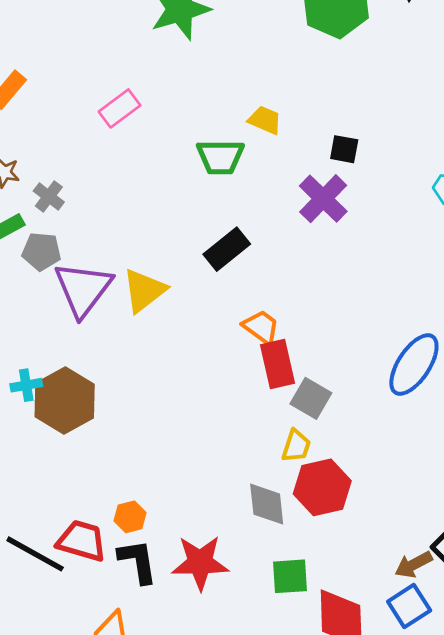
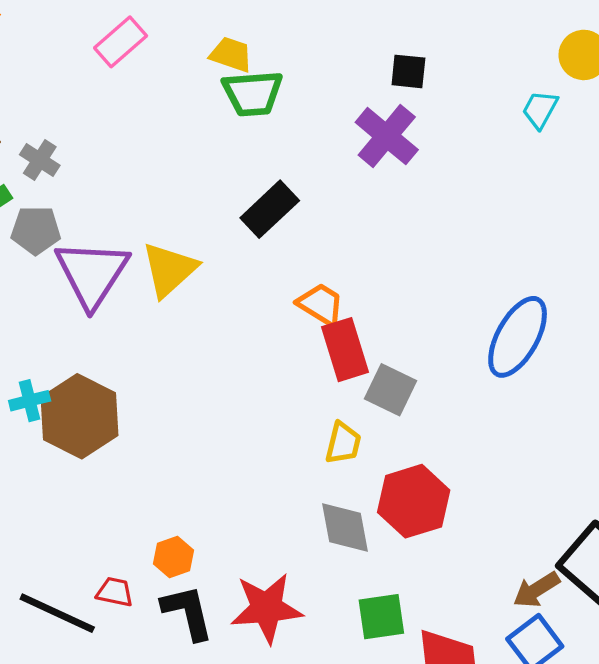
yellow trapezoid: (265, 120) -> (231, 54), moved
yellow trapezoid: (296, 446) -> (343, 443), moved
red trapezoid: (82, 541) -> (115, 592), size x0.6

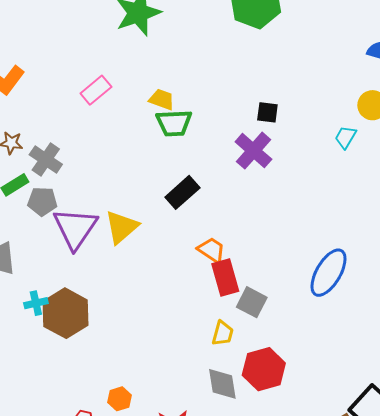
gray cross: (40, 160) -> (46, 159), size x1.4

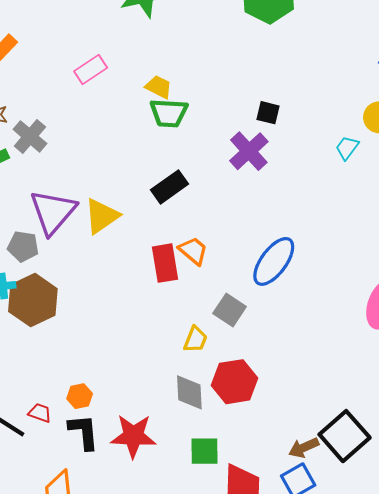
gray pentagon: (42, 201) -> (23, 246), moved
blue ellipse: (328, 273) -> (274, 261), moved
red rectangle: (225, 278) -> (165, 263), moved

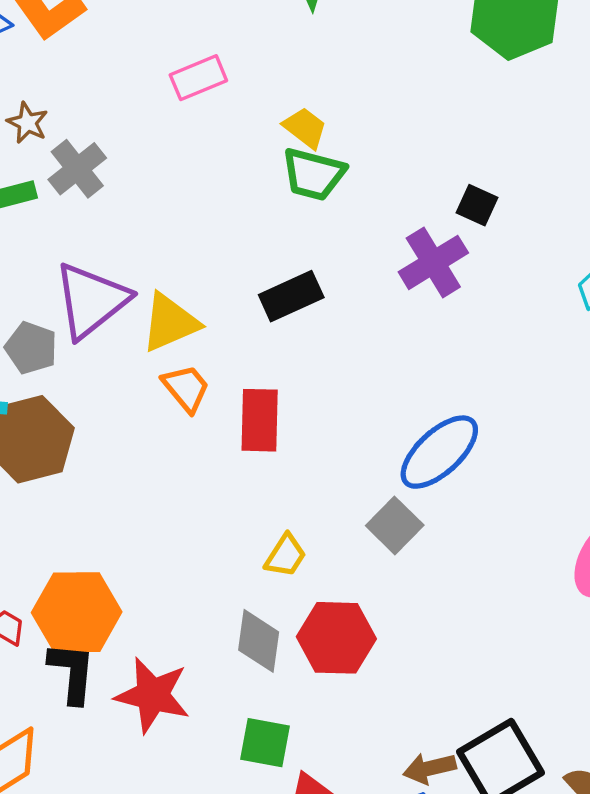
orange trapezoid: (193, 251) -> (186, 388), moved
gray square: (230, 310) -> (395, 525), moved
orange hexagon: (80, 396) -> (77, 612), size x2.0

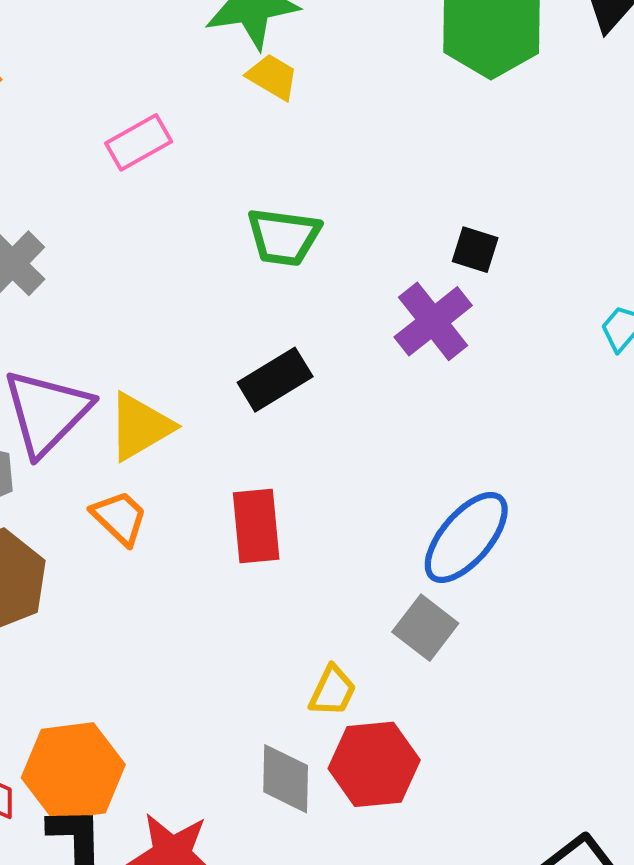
yellow trapezoid: (305, 128) -> (272, 77), moved
orange trapezoid: (186, 388) -> (120, 518), moved
yellow trapezoid: (285, 556) -> (332, 691), moved

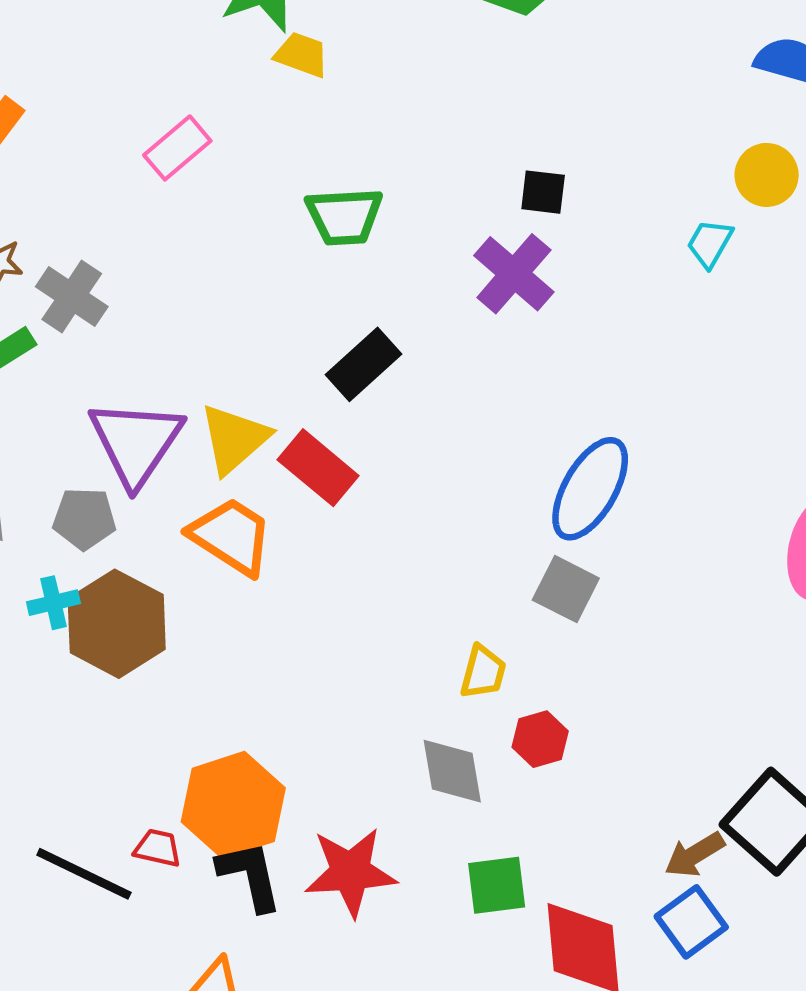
orange trapezoid: (120, 518) -> (231, 536), size x1.4
red rectangle: (256, 526) -> (318, 468), moved, turned -34
red hexagon: (374, 764) -> (540, 739), size x0.6

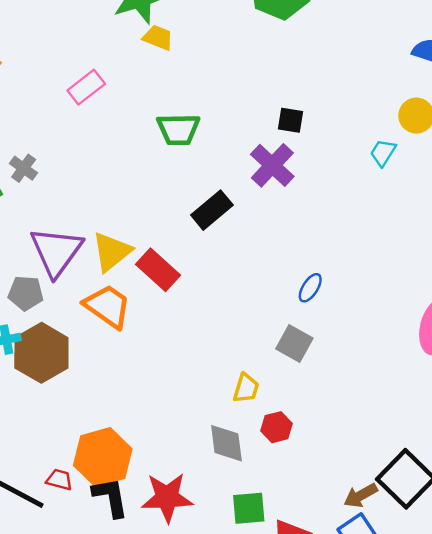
gray cross: (72, 297) -> (24, 168), size x0.7
black rectangle: (363, 364) -> (212, 210), moved
blue ellipse: (590, 489) -> (310, 288), size x0.5

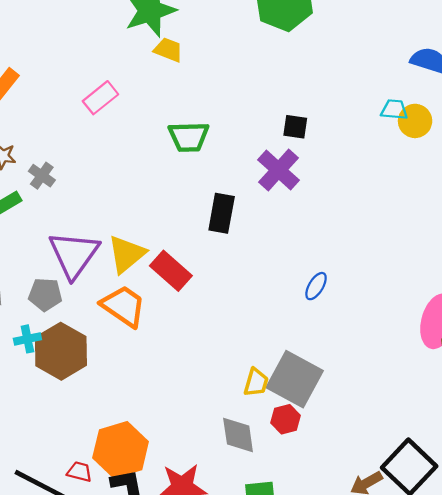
cyan trapezoid: (383, 153) -> (394, 110), moved, turned 64
black rectangle: (212, 210) -> (222, 213), turned -39
gray square: (294, 344) -> (295, 379), moved, size x1.6

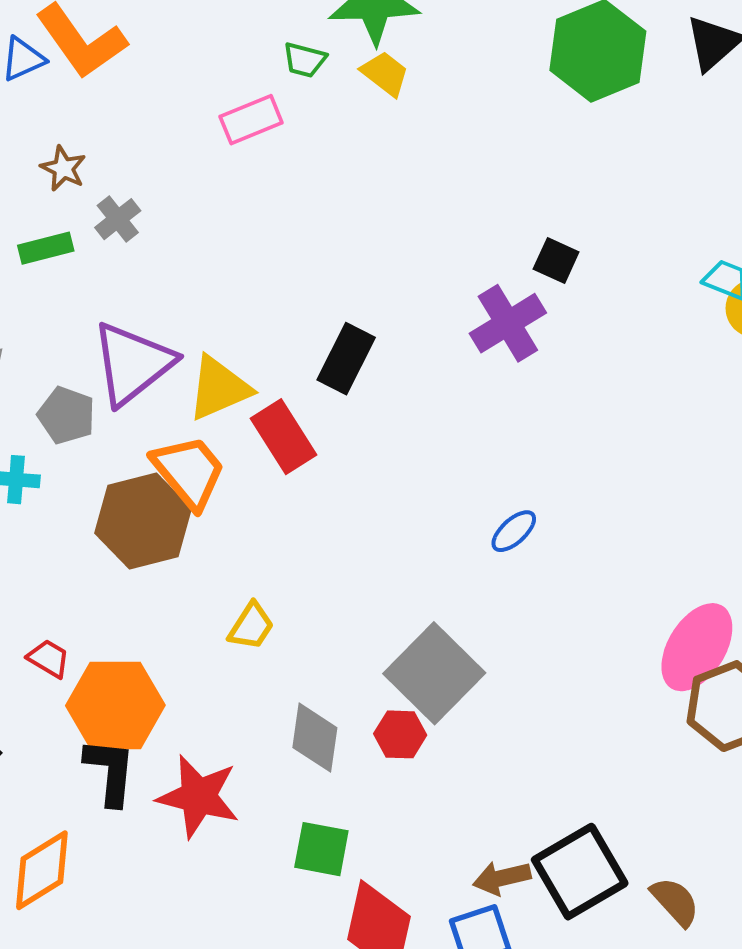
green trapezoid: (189, 137) -> (305, 60), moved, size x0.6
black rectangle: (222, 213) -> (346, 359), moved
brown hexagon: (61, 351) -> (143, 521), moved
yellow trapezoid: (256, 382) -> (251, 626), moved
red trapezoid: (79, 472) -> (49, 659), moved

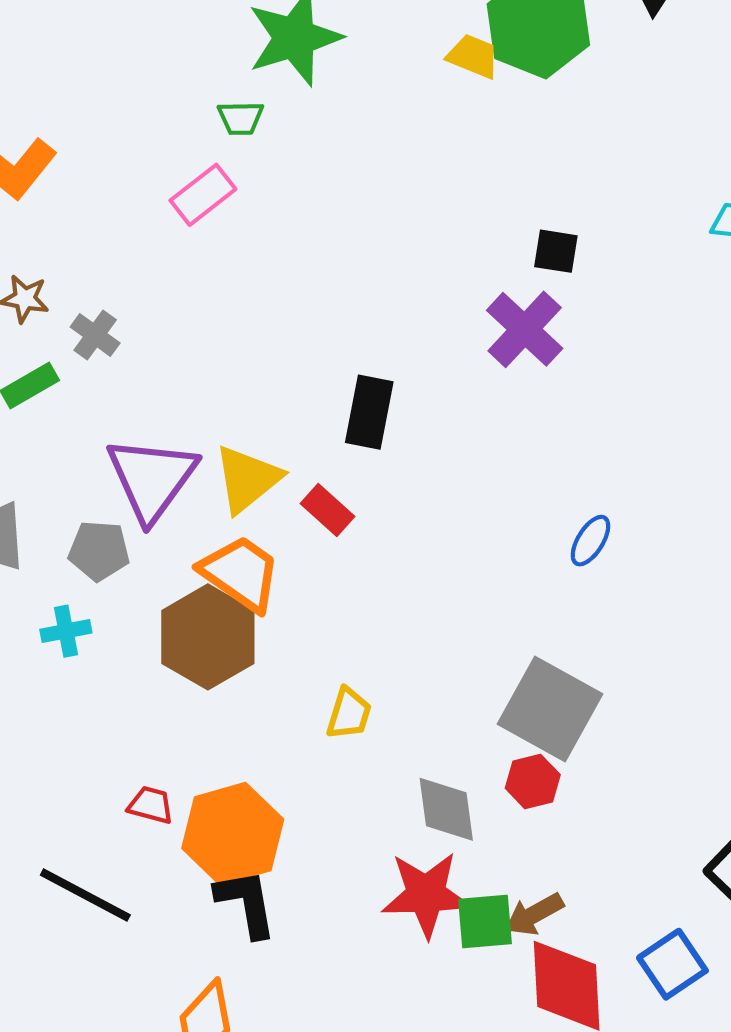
yellow trapezoid: (385, 74) -> (473, 56), moved
red rectangle: (284, 437) -> (328, 510), size x0.7
red star: (198, 797) -> (426, 895), moved
brown arrow: (502, 878) -> (534, 914), moved

